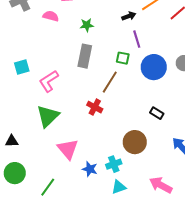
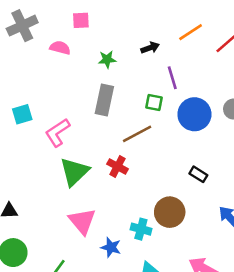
black arrow: (129, 16) -> (150, 48), moved
brown line: (110, 82) -> (137, 134), turned 30
green triangle: (48, 116) -> (74, 172), moved
cyan cross: (114, 164) -> (141, 229), moved, turned 35

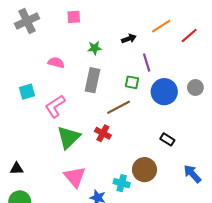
pink semicircle: (60, 48) -> (56, 63), moved

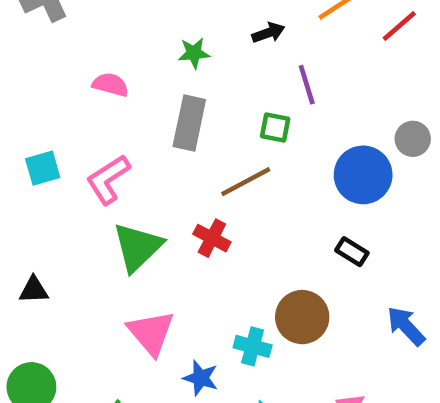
cyan square: (27, 92) -> (43, 168), moved
blue circle: (164, 92) -> (363, 175), moved
black triangle: (17, 169) -> (34, 290), moved

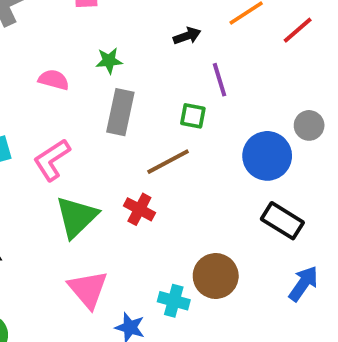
green star: (194, 53) -> (109, 61), moved
black rectangle: (352, 252) -> (282, 221), moved, size x1.5
blue arrow: (406, 326) -> (303, 284), turned 78

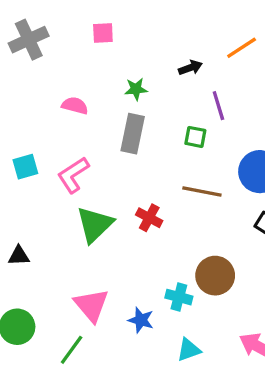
green star: (109, 61) -> (136, 89), moved
brown line: (168, 162) -> (202, 191), moved, turned 39
pink triangle: (88, 289) -> (91, 305), moved

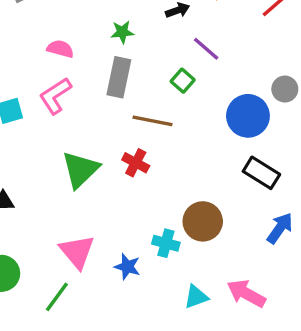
purple line: (218, 106) -> (206, 49), turned -32
green square: (195, 137) -> (183, 81), turned 30
pink L-shape: (73, 175) -> (55, 96), moved
brown line: (202, 191) -> (152, 121), moved
cyan triangle: (189, 350) -> (196, 297), moved

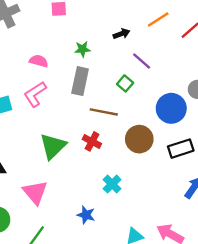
black rectangle: (261, 173) -> (181, 149), turned -50
brown circle: (203, 221) -> (139, 139), moved
cyan cross: (166, 243) -> (112, 184), moved, turned 30
pink triangle: (77, 252) -> (35, 192), moved

